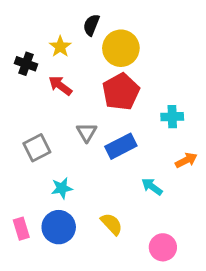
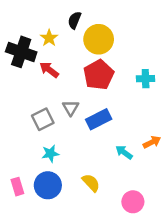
black cross: (26, 64) -> (21, 52), size x1.6
cyan cross: (172, 117) -> (146, 79), moved
gray square: (37, 148) -> (43, 119), moved
orange arrow: (186, 160) -> (152, 142), moved

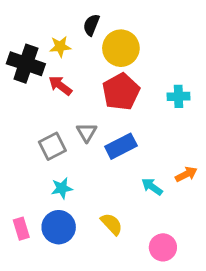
yellow star: (49, 38) -> (60, 47), turned 30

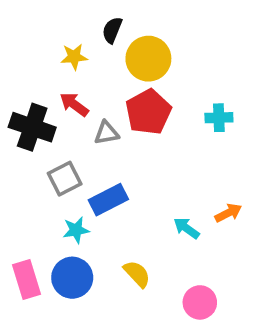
black cross: (26, 64) -> (32, 127), moved
gray triangle: (87, 132) -> (106, 133), moved, turned 50
blue rectangle: (121, 146) -> (108, 200), moved
pink rectangle: (21, 229) -> (26, 280), size x1.4

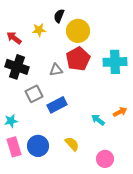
red arrow: (74, 104) -> (14, 38), moved
cyan cross: (219, 118) -> (115, 62), size x1.6
cyan star: (76, 230) -> (11, 121), moved

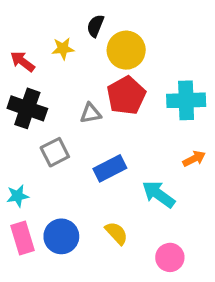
blue rectangle: (57, 105) -> (110, 168), moved
orange arrow: (120, 112) -> (194, 159), moved
cyan arrow: (98, 120) -> (159, 194), size x1.5

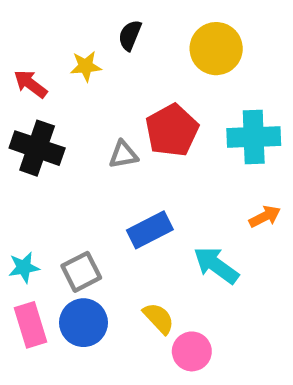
yellow circle: (126, 50) -> (216, 49), moved
gray square: (55, 152) -> (81, 272), moved
pink circle: (170, 257) -> (192, 351), moved

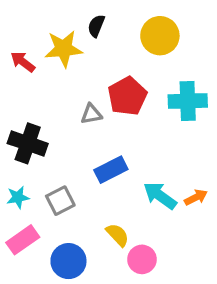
yellow star: (86, 66) -> (64, 49), size x1.6
black cross: (37, 148) -> (28, 143), moved
orange arrow: (265, 217) -> (196, 197), moved
blue circle: (84, 323) -> (68, 261), moved
pink rectangle: (30, 325) -> (23, 240), turned 72

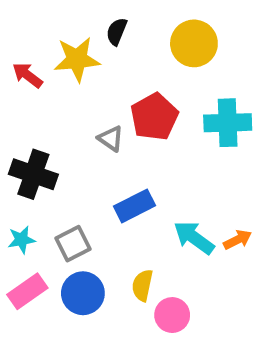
gray triangle: (91, 114) -> (111, 139), turned 45
yellow semicircle: (117, 235) -> (142, 285), turned -125
blue circle: (68, 261) -> (83, 293), moved

